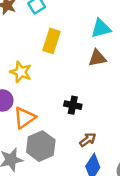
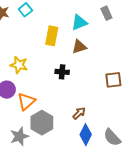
yellow rectangle: (52, 41) -> (52, 36), moved
black cross: (73, 105) -> (62, 72), moved

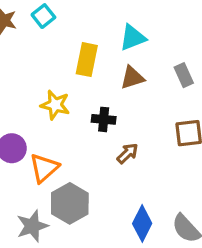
gray rectangle: (106, 13) -> (184, 75), moved
yellow star: (19, 65) -> (55, 105), moved
brown arrow: (79, 113) -> (128, 153), moved

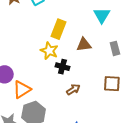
cyan triangle: (133, 38) -> (102, 15), moved, turned -48
yellow star: (55, 105) -> (49, 51), moved

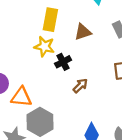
black cross: (62, 67) -> (63, 62), turned -32
orange triangle: (22, 90) -> (21, 97), turned 48

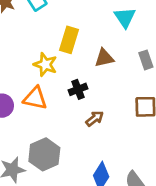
yellow star: (44, 46) -> (45, 65), moved
orange triangle: (21, 97) -> (35, 98), moved

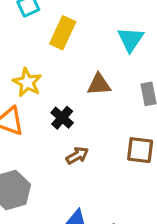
yellow rectangle: (69, 40) -> (63, 33), moved
black cross: (78, 89) -> (62, 118), turned -36

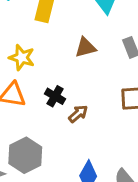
black cross: (62, 118) -> (55, 96), moved

